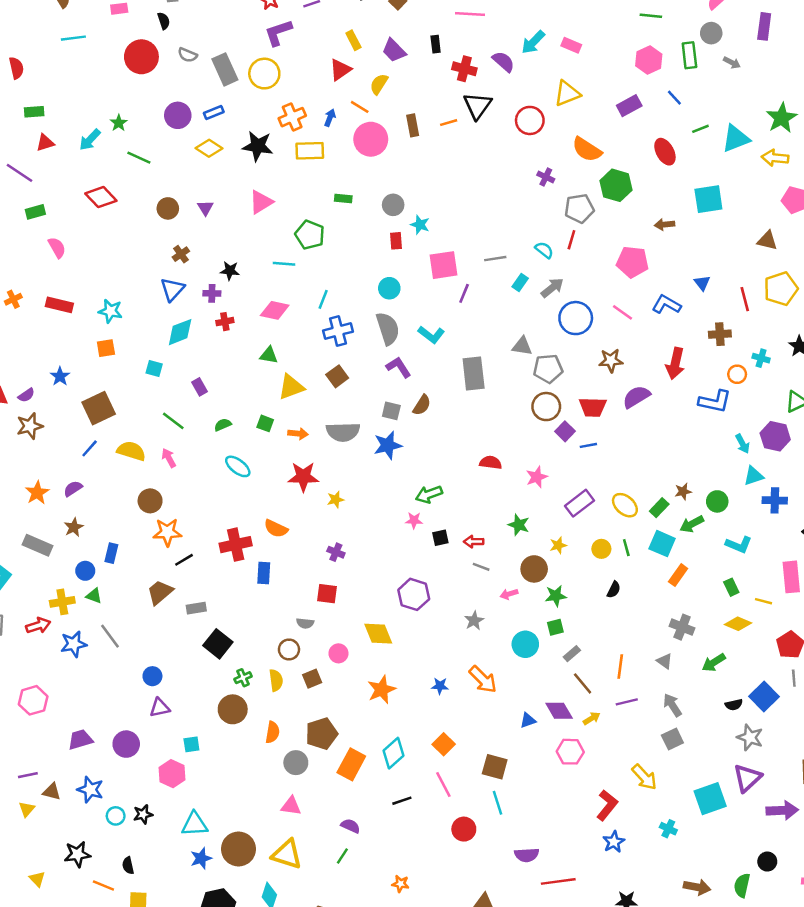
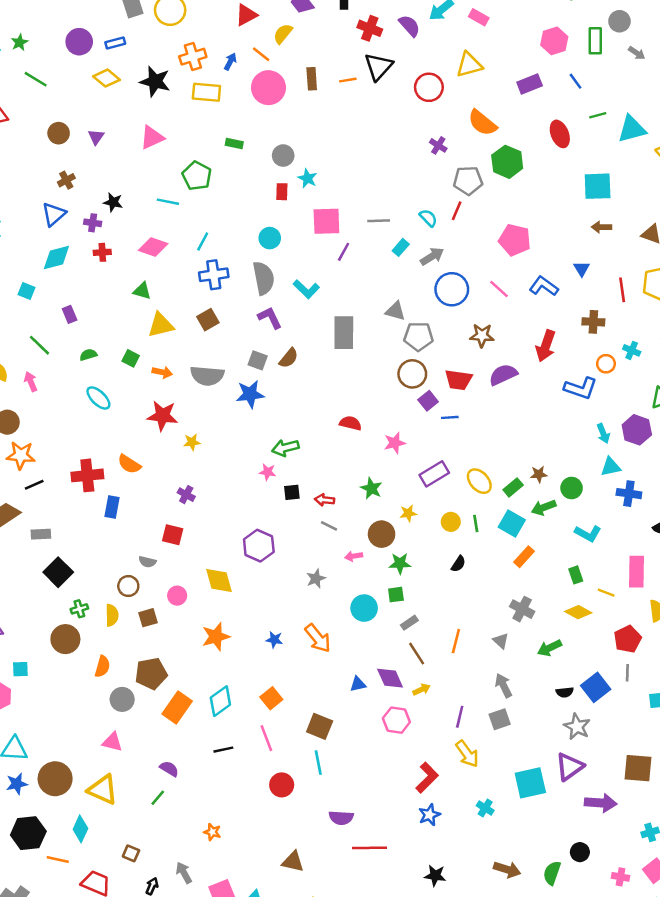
brown arrow: (665, 225) -> (601, 227), moved
purple line: (627, 702) -> (460, 717), moved, turned -70

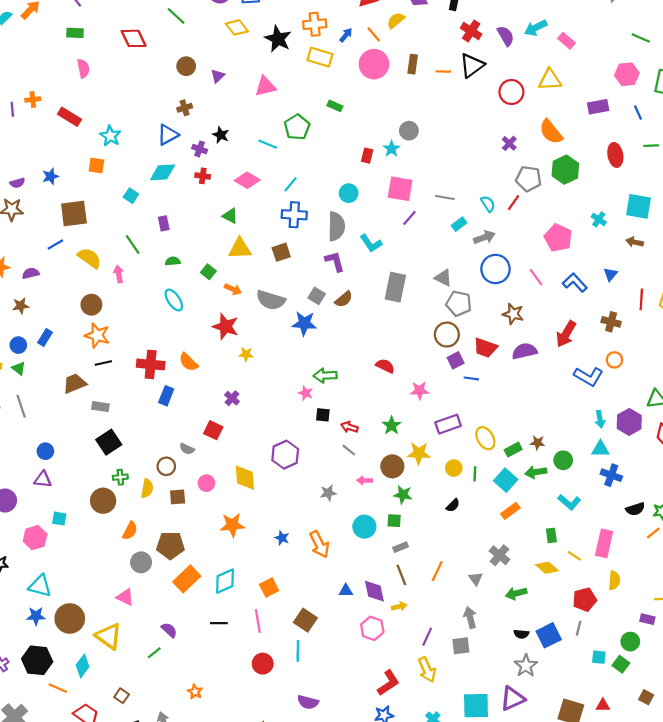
gray circle: (283, 156) -> (409, 131), moved
cyan cross: (632, 350) -> (599, 219), moved
yellow star: (408, 513) -> (419, 453), size x1.5

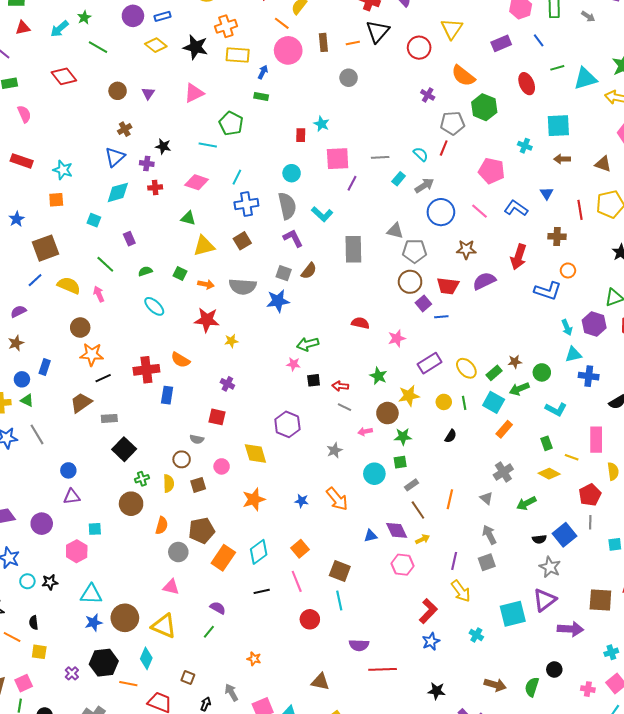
blue arrow: (346, 35) -> (263, 72), moved
yellow triangle: (550, 80) -> (452, 29), turned -40
gray circle: (409, 131) -> (349, 78), moved
gray cross: (500, 555) -> (503, 472), turned 30

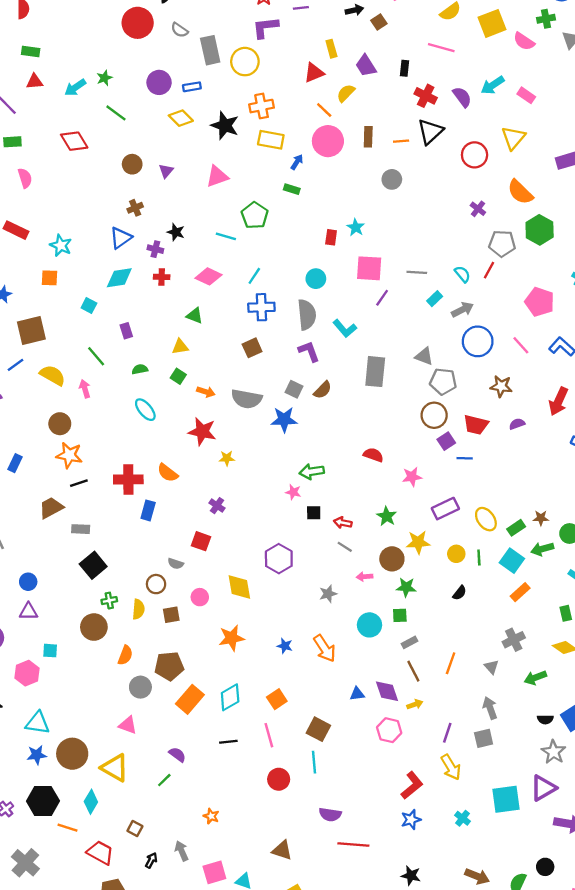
yellow triangle: (204, 246) -> (180, 347), moved, size x0.7
purple semicircle: (484, 281) -> (517, 424), size x0.6

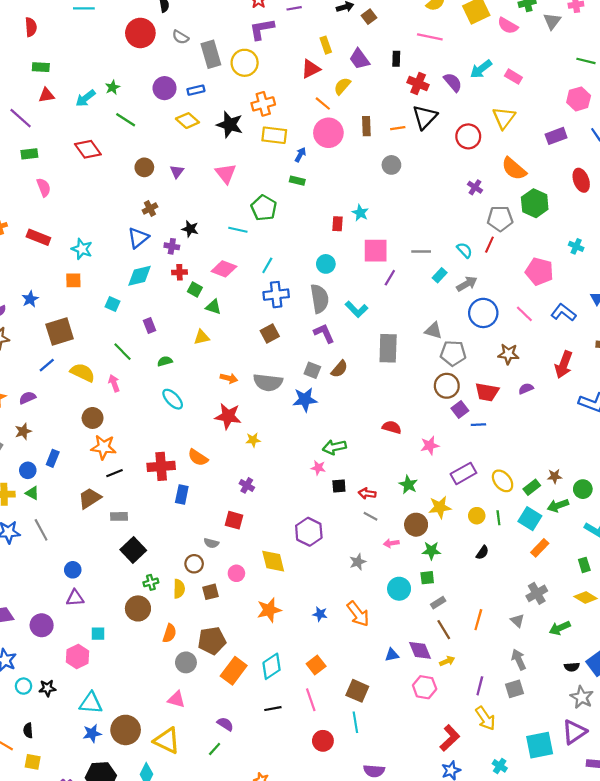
pink triangle: (217, 176) -> (226, 173), turned -45
green square: (178, 376) -> (195, 290), moved

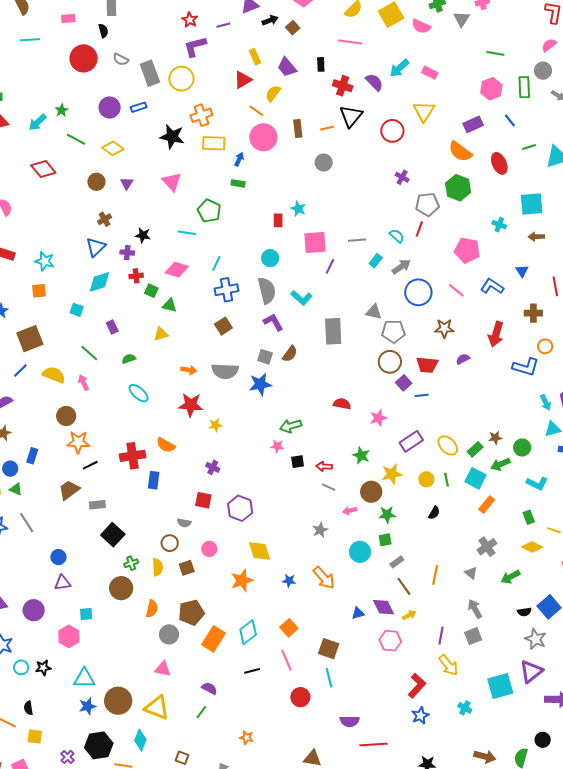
yellow diamond: (187, 121) -> (113, 148), moved
orange semicircle: (514, 169) -> (460, 152), moved
purple hexagon: (309, 532) -> (240, 508), moved
yellow diamond: (273, 561) -> (260, 551), moved

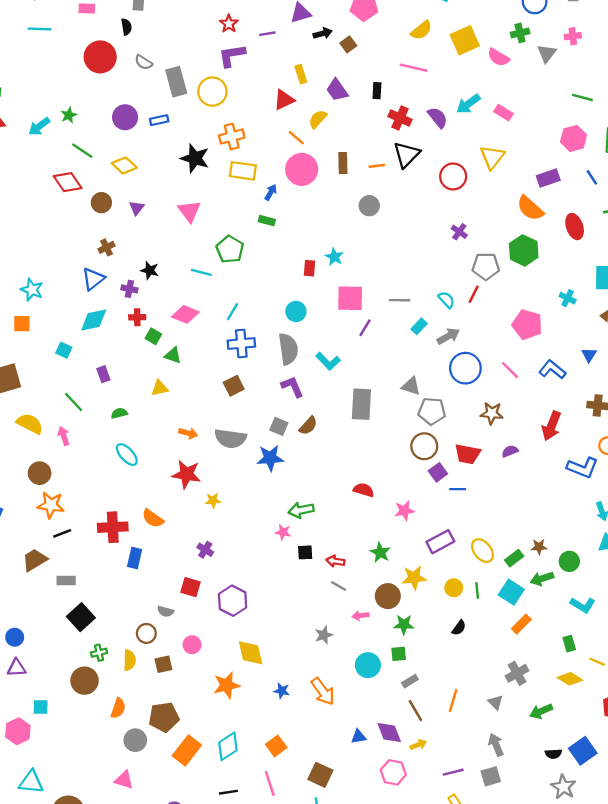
red diamond: (43, 169) -> (68, 182), moved
purple line: (441, 636) -> (453, 772), turned 60

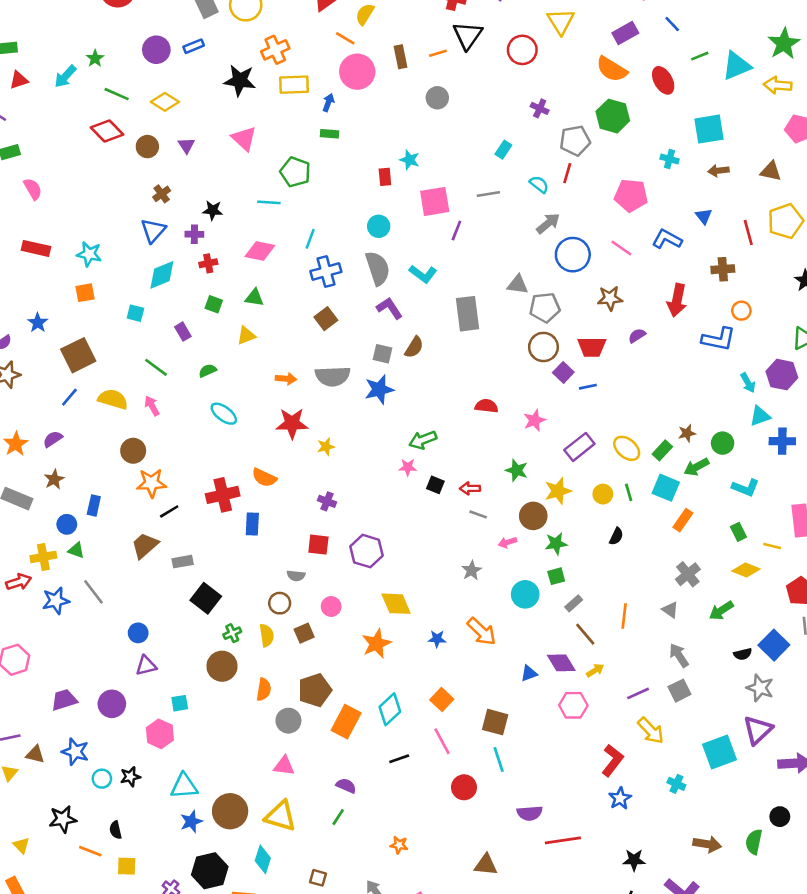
cyan rectangle: (419, 326) -> (503, 150), moved
green square: (153, 336) -> (214, 304), moved
black square: (305, 552) -> (435, 485), turned 35

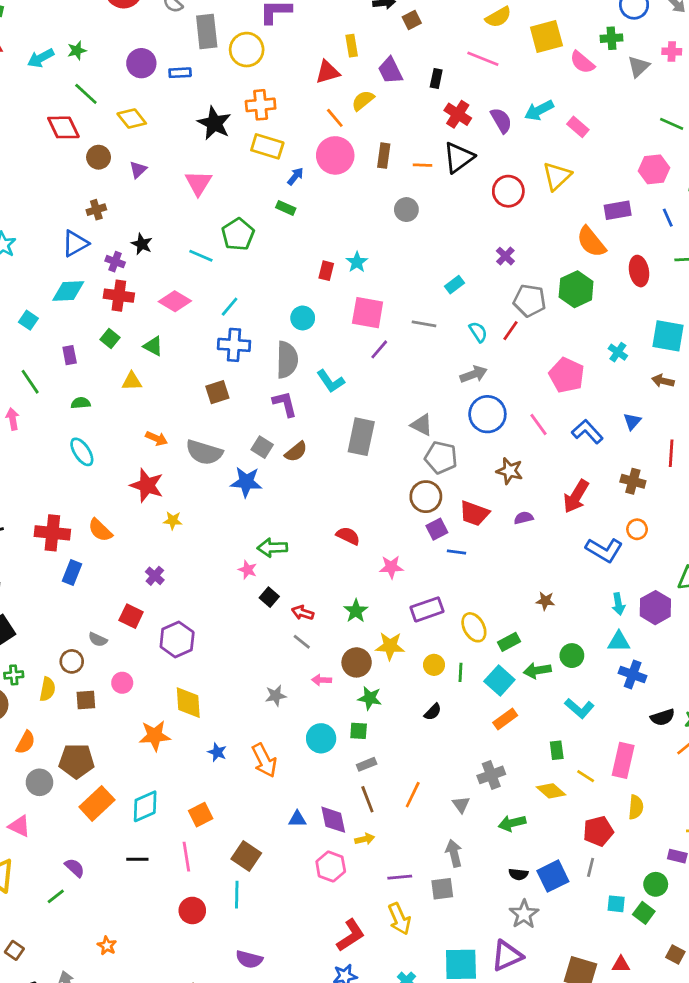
red cross: (208, 263) -> (119, 296), size x1.5
brown star: (687, 433) -> (545, 601), moved

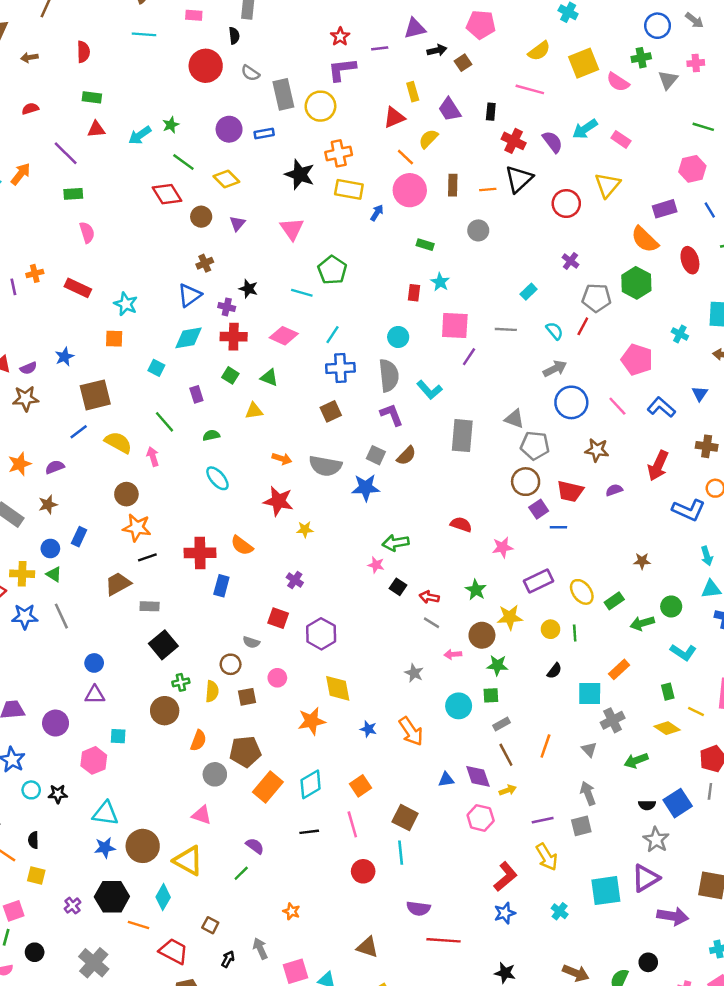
green rectangle: (286, 208) -> (425, 245), moved
cyan square: (499, 680) -> (590, 693), moved, turned -35
gray star: (276, 696) -> (414, 673), turned -30

